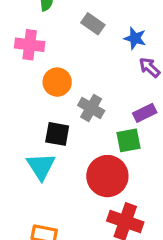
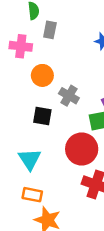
gray rectangle: (93, 24) -> (50, 30), moved, turned 66
cyan triangle: (41, 166) -> (30, 159), moved

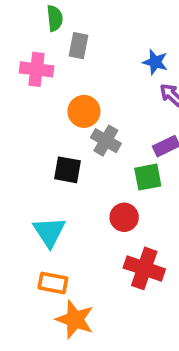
orange circle: (42, 75) -> (84, 111), moved
red circle: (82, 149) -> (124, 217), size x0.6

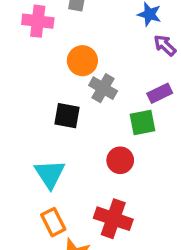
red cross: (144, 268) -> (113, 219), moved
orange rectangle: (53, 283) -> (53, 222), turned 52

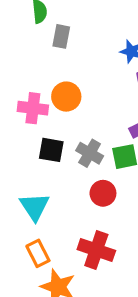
pink cross: (38, 21) -> (33, 108), moved
gray cross: (103, 88) -> (90, 153), moved

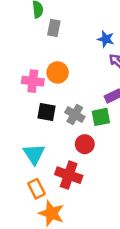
red cross: (96, 250) -> (69, 175), moved

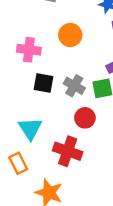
orange circle: (58, 72) -> (70, 35), moved
orange rectangle: (37, 189) -> (18, 163), moved

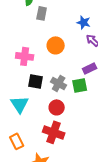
red circle: (85, 118) -> (57, 107), moved
cyan triangle: (30, 129) -> (20, 104), moved

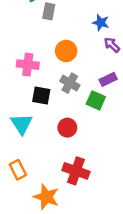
gray cross: (59, 83) -> (70, 83), moved
green square: (80, 85) -> (96, 100), turned 35
red cross: (54, 132) -> (76, 171), moved

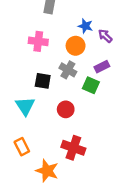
blue star: (101, 23) -> (85, 26), moved
orange circle: (66, 51) -> (76, 46), moved
pink cross: (28, 65) -> (38, 41), moved

